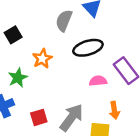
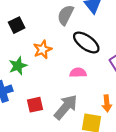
black ellipse: (88, 48) -> (86, 42), turned 48
pink semicircle: (98, 81) -> (78, 73), moved

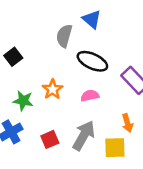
orange star: (42, 49) -> (53, 89), moved
green star: (18, 66) -> (23, 101), turned -30

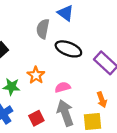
pink semicircle: (90, 96) -> (63, 87), moved
gray arrow: (84, 136) -> (65, 113), turned -45

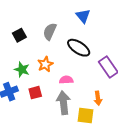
gray semicircle: (43, 29) -> (50, 31), moved
red square: (36, 118) -> (35, 93), moved

